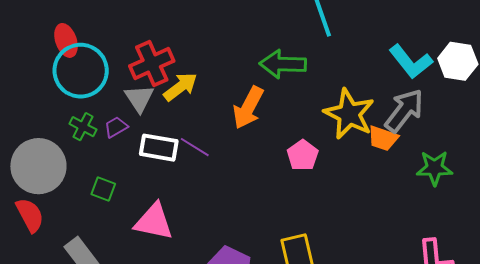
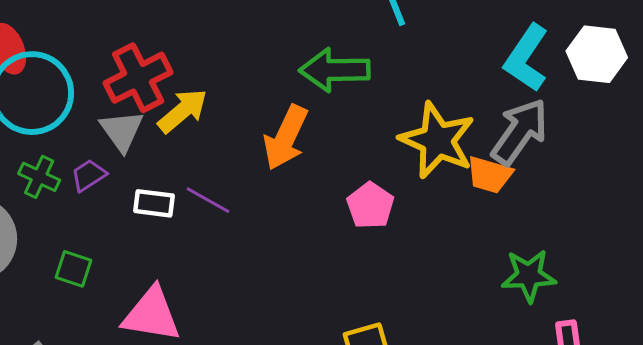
cyan L-shape: (411, 62) -> (526, 58), turned 75
white rectangle: (159, 148) -> (154, 203), size x0.7
green star: (434, 168) -> (529, 276), moved

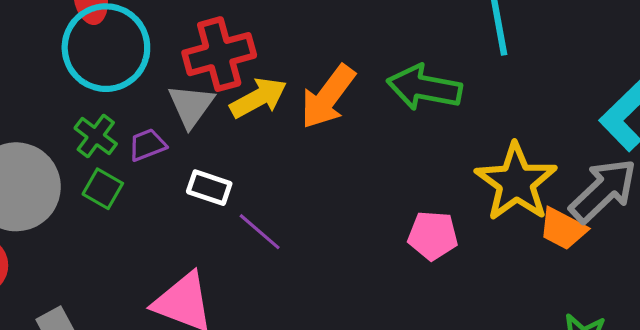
orange arrow: (286, 138) -> (328, 97), moved
purple line: (208, 200) -> (260, 232), moved
pink pentagon: (370, 206) -> (433, 236), turned 30
green square: (74, 269) -> (103, 189), moved

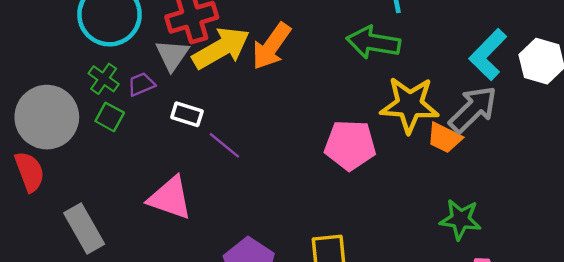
green arrow: (424, 88) -> (373, 42), moved
yellow arrow: (258, 98) -> (221, 48), size x1.4
yellow star: (516, 182) -> (410, 105), turned -30
pink pentagon: (433, 236) -> (350, 145), size x1.4

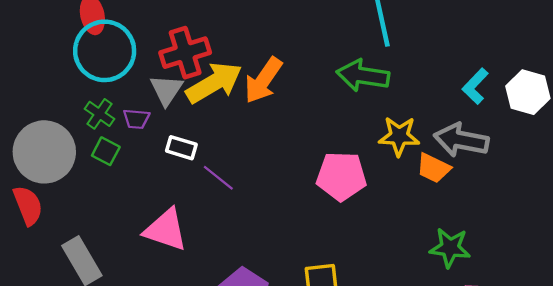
cyan L-shape: (488, 55) -> (475, 86), size x0.7
purple trapezoid: (141, 84) -> (136, 119), turned -152
yellow star: (410, 105) -> (399, 136), size x0.7
gray arrow: (473, 109) -> (461, 140), turned -124

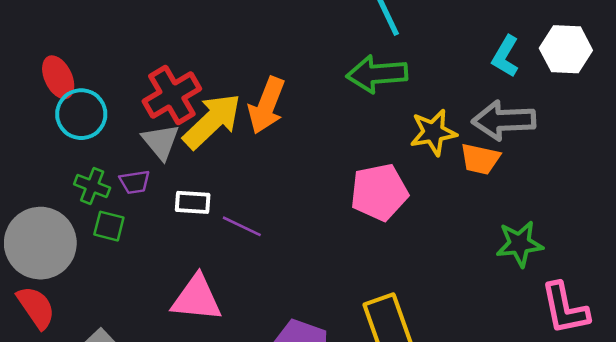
cyan circle: (105, 51) -> (81, 114), size x0.7

